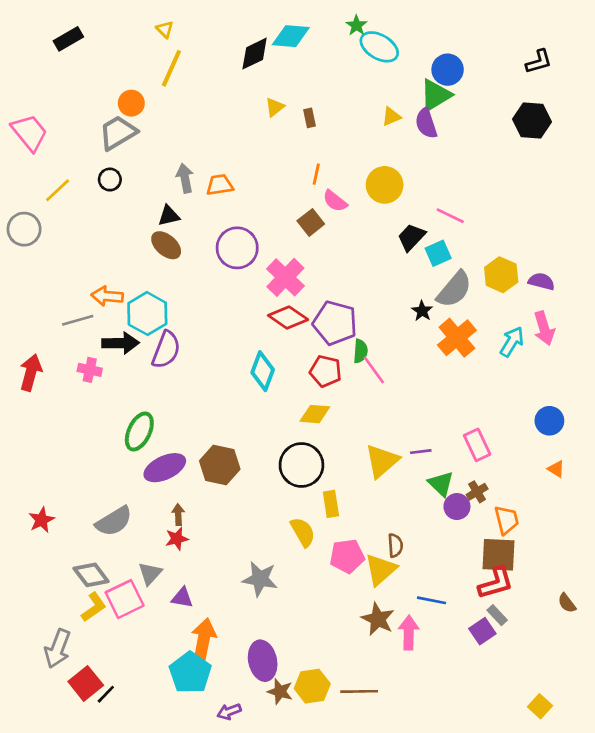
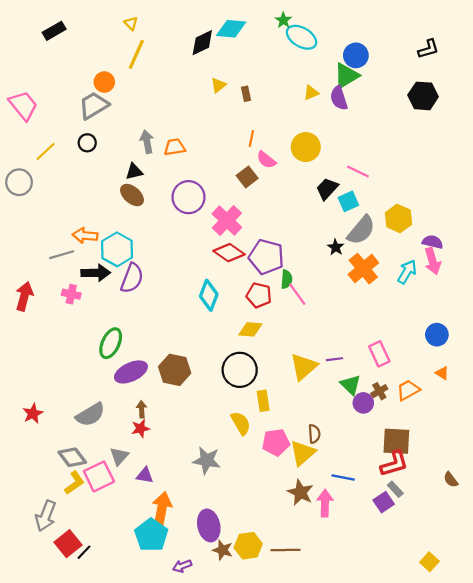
purple semicircle: (541, 281) -> (433, 242), moved
orange trapezoid: (507, 520) -> (408, 390), moved, turned -105

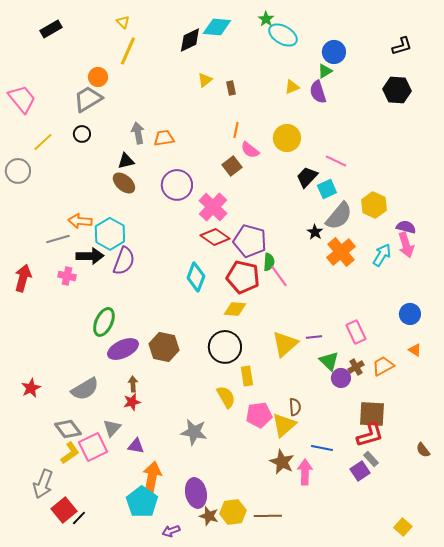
green triangle: (346, 76) -> (325, 71), size x0.6
red pentagon: (259, 295) -> (243, 277), size x1.4

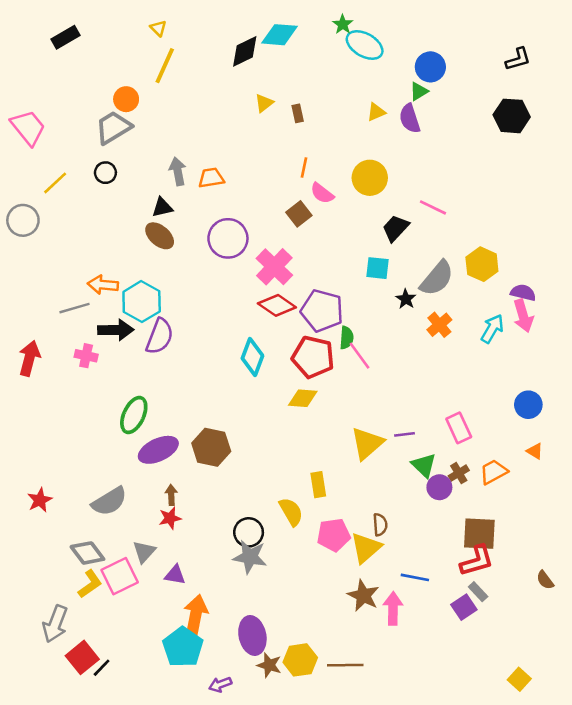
cyan square: (327, 189) -> (378, 268), moved, turned 30
orange cross: (341, 252) -> (439, 325), size x0.7
black circle: (225, 347) -> (249, 532), moved, size x0.7

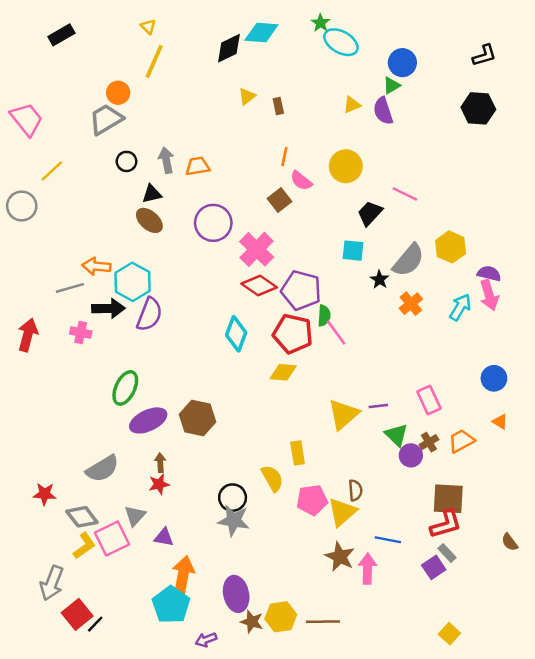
black circle: (105, 173) -> (127, 161), moved
red star: (40, 500) -> (45, 494), moved, turned 30
yellow square: (519, 679) -> (449, 634), moved

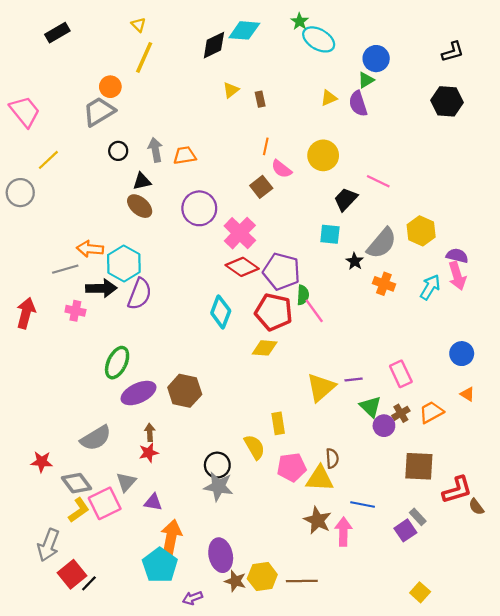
orange cross: (411, 304) -> (384, 284), turned -30
yellow triangle: (342, 512) -> (320, 479), turned 44
red L-shape: (446, 524) -> (457, 490), moved

